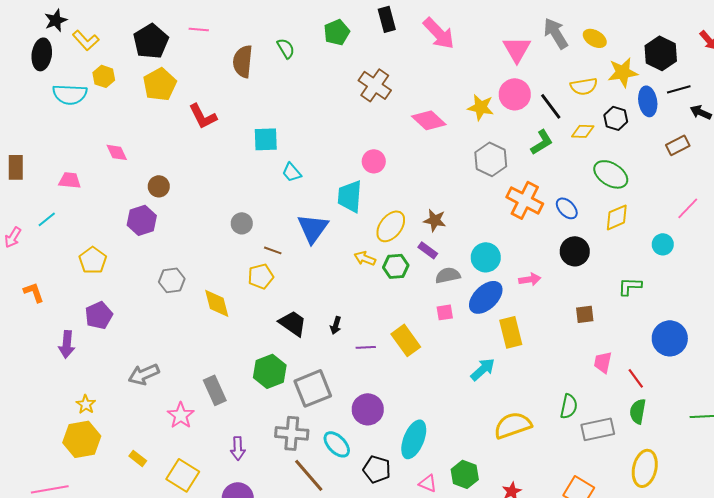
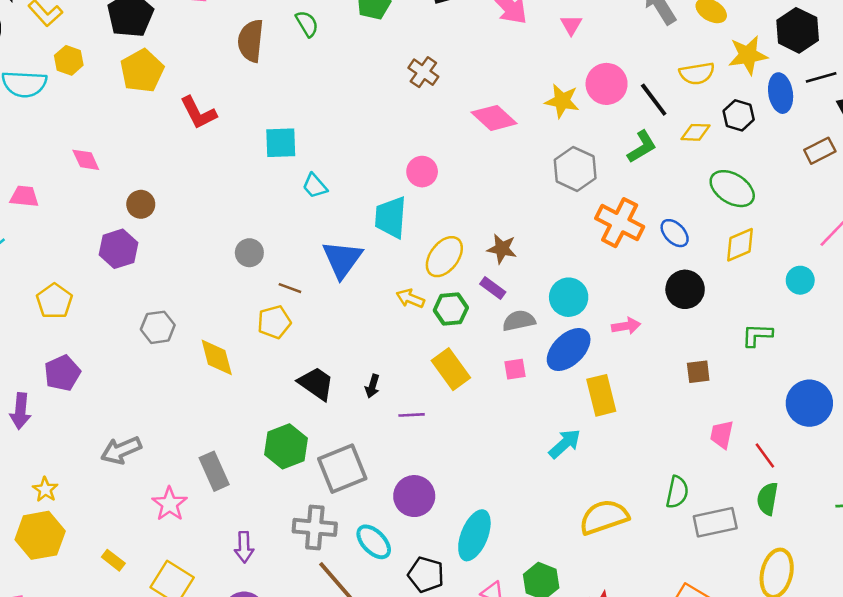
pink triangle: (517, 49) -> (571, 25), moved, size x0.6
brown cross: (375, 85) -> (423, 72), size x0.7
yellow rectangle: (406, 340) -> (451, 369), moved

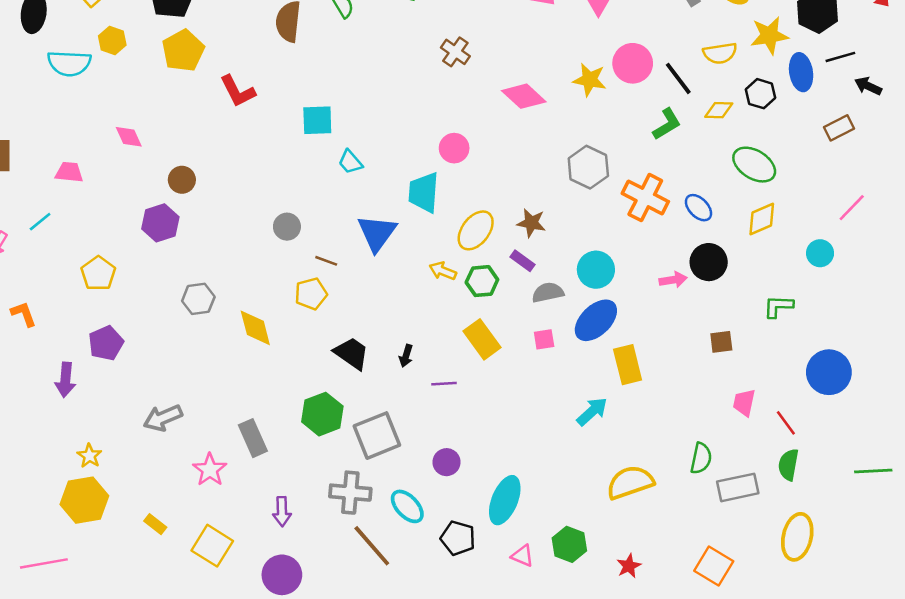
gray hexagon: (575, 169) -> (588, 167), moved
pink arrow: (626, 326) -> (673, 280), moved
purple circle: (414, 496) -> (447, 462), size x0.7

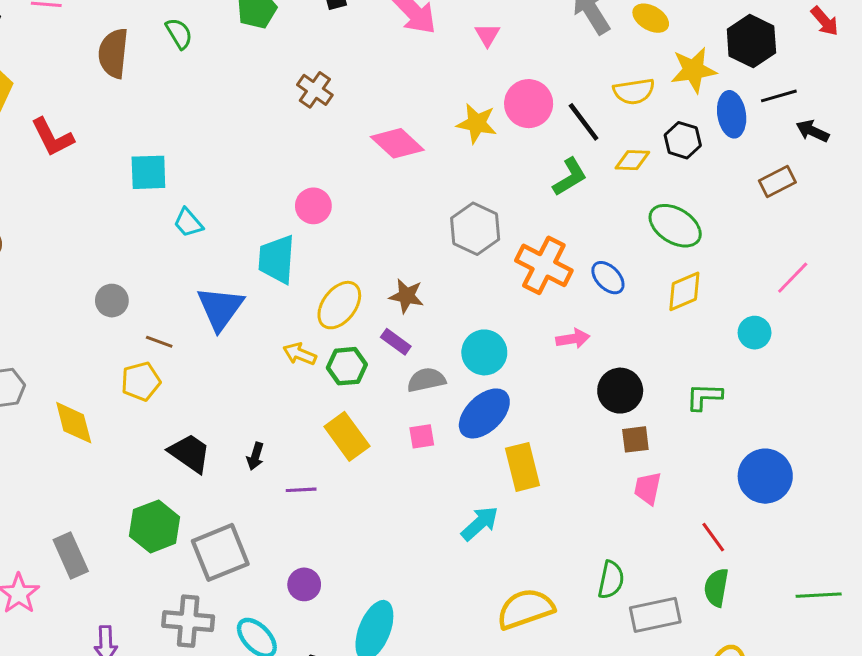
black circle: (709, 262) -> (620, 391), moved
pink arrow: (673, 280) -> (573, 339), moved
pink trapezoid: (744, 403) -> (648, 488), moved

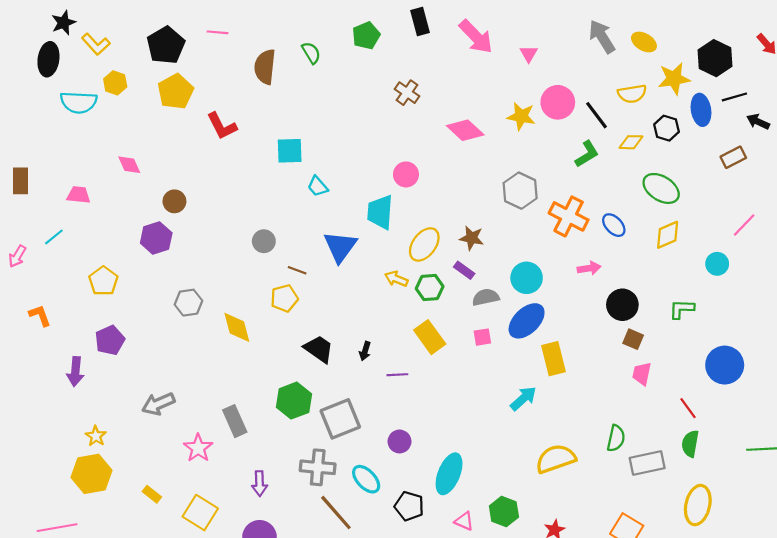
brown square: (635, 439) -> (633, 339), turned 30

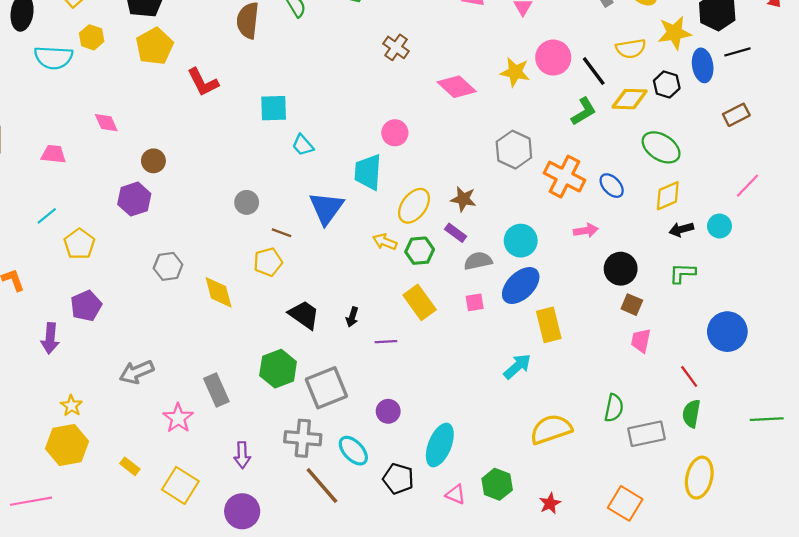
black arrow: (758, 122) -> (681, 229), moved, turned -40
yellow diamond: (631, 142) -> (630, 99), size x1.4
cyan line: (54, 237) -> (47, 216), moved

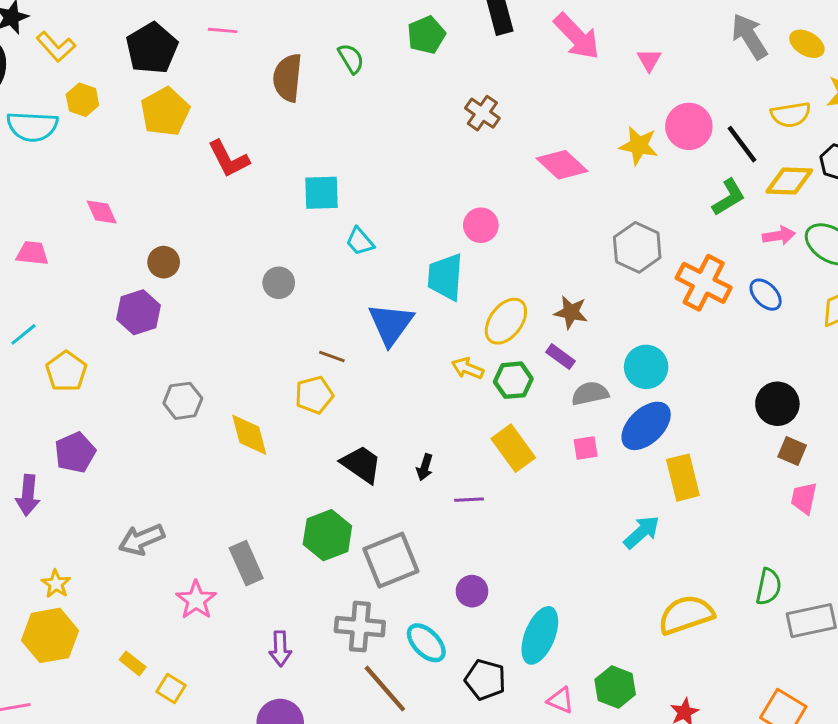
gray circle: (247, 202) -> (279, 283), moved
pink arrow: (586, 230) -> (779, 236), moved
yellow square: (180, 485) -> (171, 689), moved, size x0.6

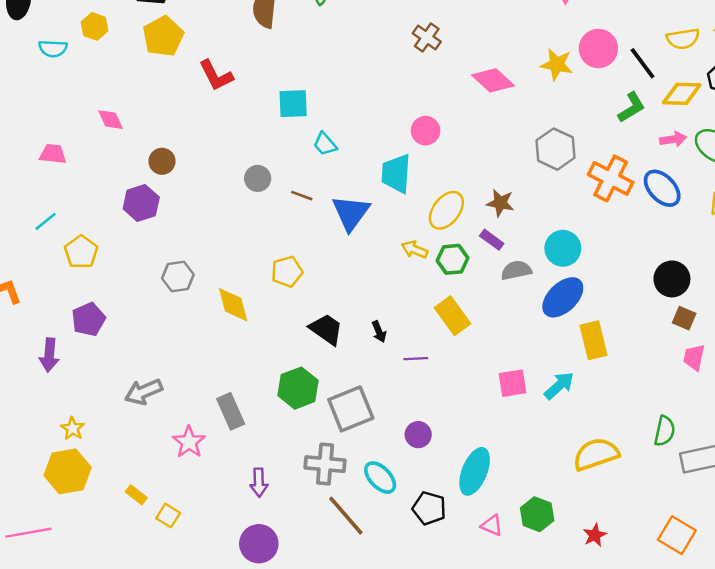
cyan semicircle: (32, 126) -> (53, 48), size x0.7
blue ellipse: (766, 295) -> (662, 188), size x1.4
brown line: (332, 357) -> (302, 196), moved
pink square: (586, 448) -> (513, 383), moved, size x1.4
black arrow: (425, 467) -> (379, 332), turned -40

